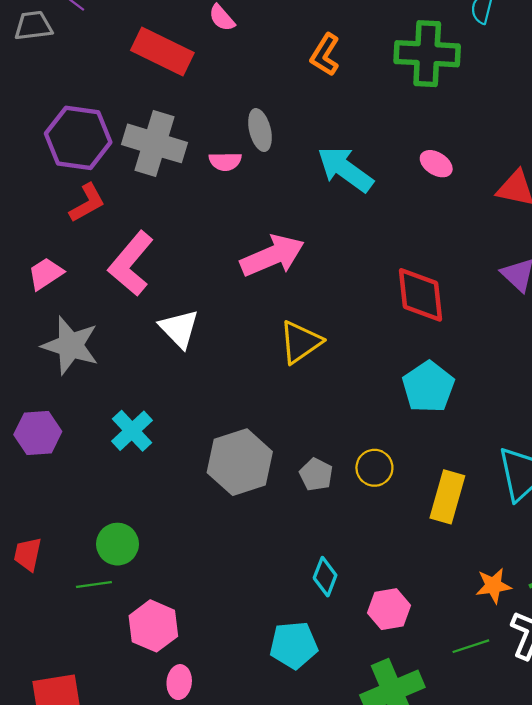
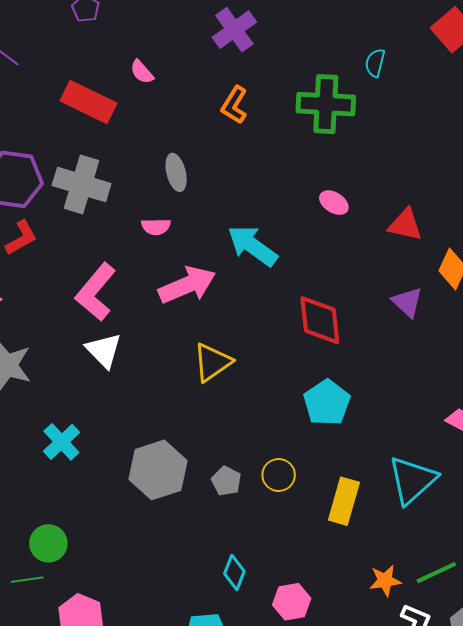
pink semicircle: (225, 161) -> (156, 227), moved
cyan arrow: (345, 169) -> (252, 246), moved
pink L-shape: (131, 264) -> (96, 292), moved

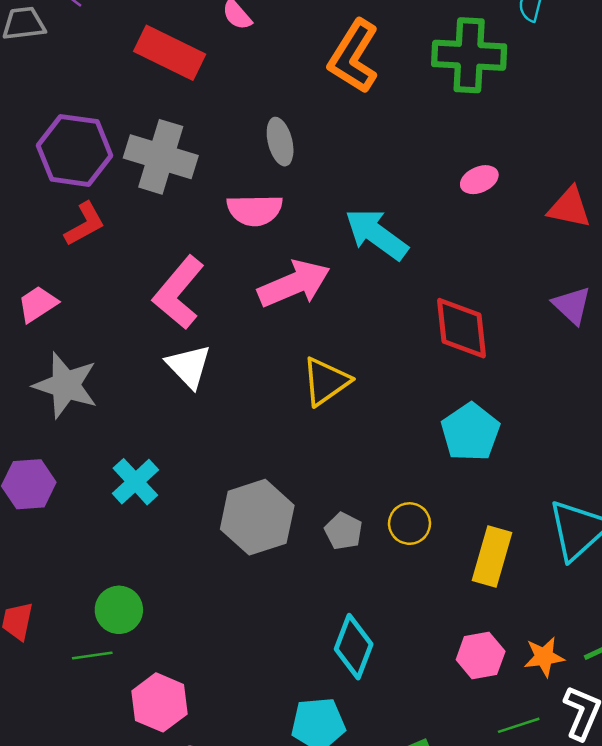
orange L-shape: (234, 105) -> (354, 57), size x1.5
pink ellipse: (334, 203) -> (479, 180), turned -56
pink semicircle: (156, 227) -> (255, 210), size x1.5
cyan diamond: (234, 573) -> (354, 647), size x1.4
pink hexagon: (292, 602) -> (481, 656), moved

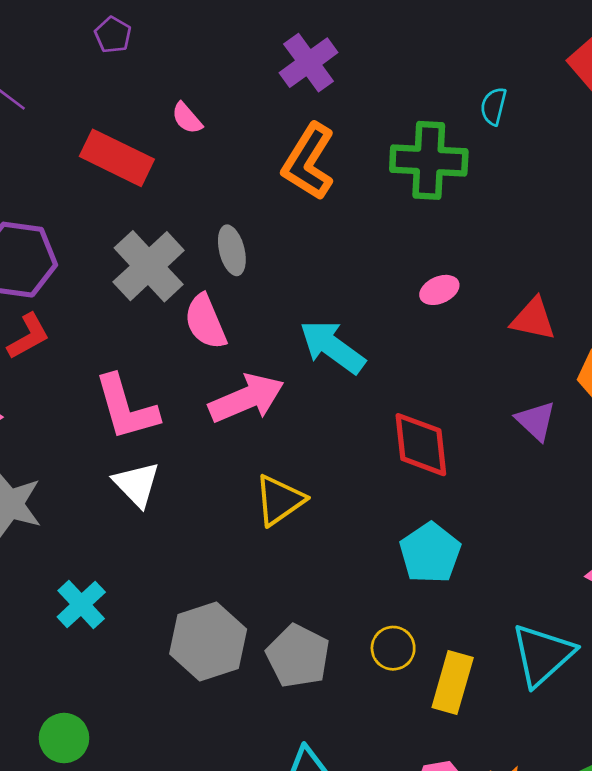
gray cross: (161, 157) -> (149, 266), moved, turned 30
pink semicircle: (255, 210) -> (205, 322), turned 68
pink L-shape: (179, 293) -> (126, 408), turned -56
yellow circle: (409, 524) -> (393, 648), moved
gray pentagon: (344, 531) -> (298, 656), size x1.6

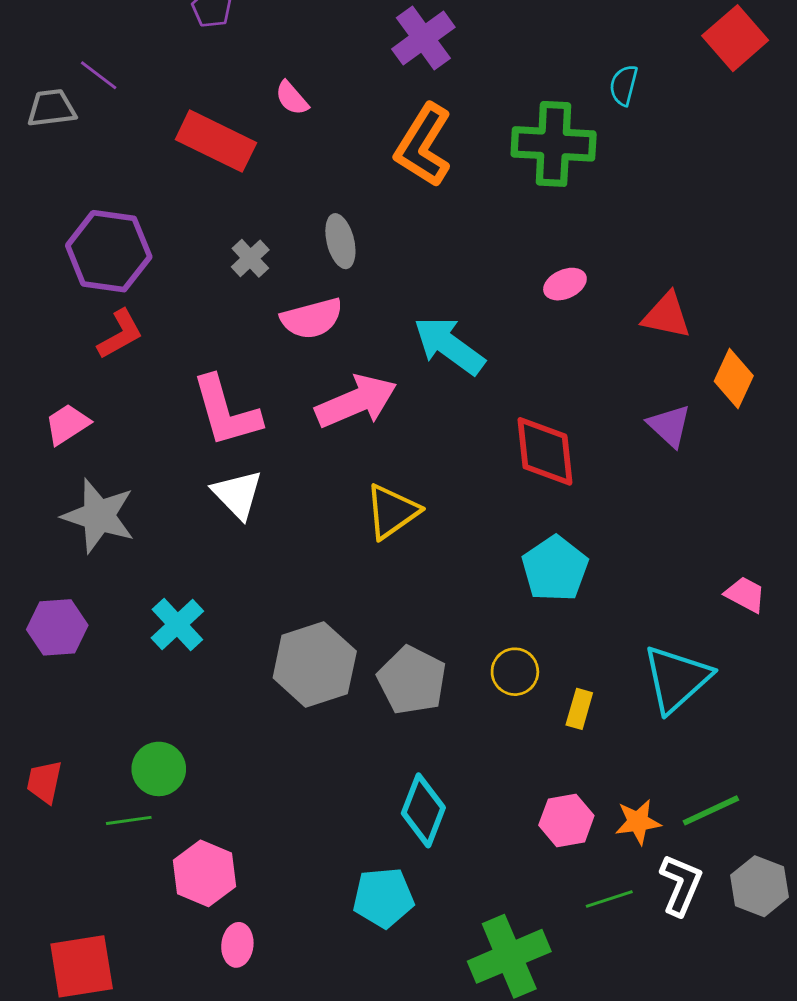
gray cross: (149, 266) -> (250, 258), size x0.5
pink semicircle: (205, 322) -> (312, 318), turned -82
yellow rectangle: (453, 682) -> (579, 709), size x0.6

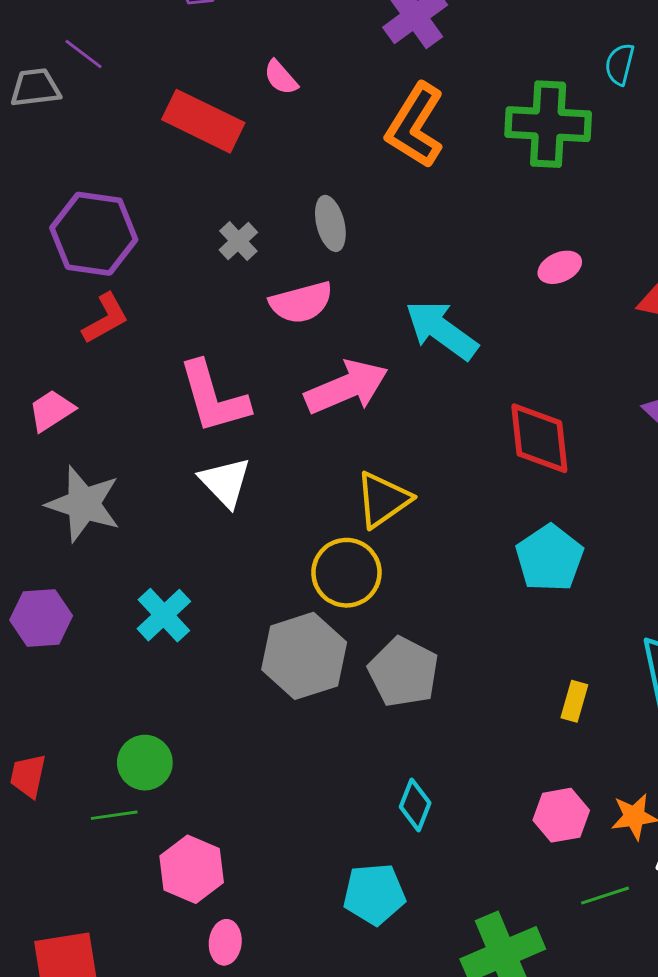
yellow circle: (515, 672) -> (346, 573), moved, size x1.4
cyan diamond: (423, 810) -> (415, 805), size x0.7

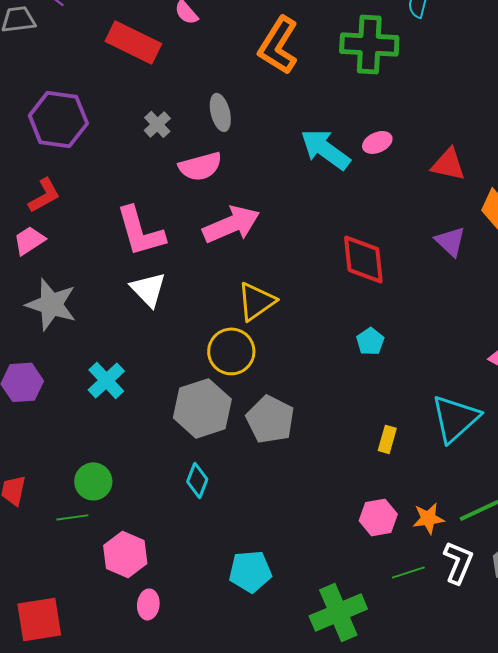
red L-shape: (105, 318) -> (44, 195), moved
cyan arrow: (441, 330) -> (325, 149), moved
cyan pentagon: (550, 558) -> (370, 341), size x0.6
cyan diamond: (415, 805) -> (197, 480), moved

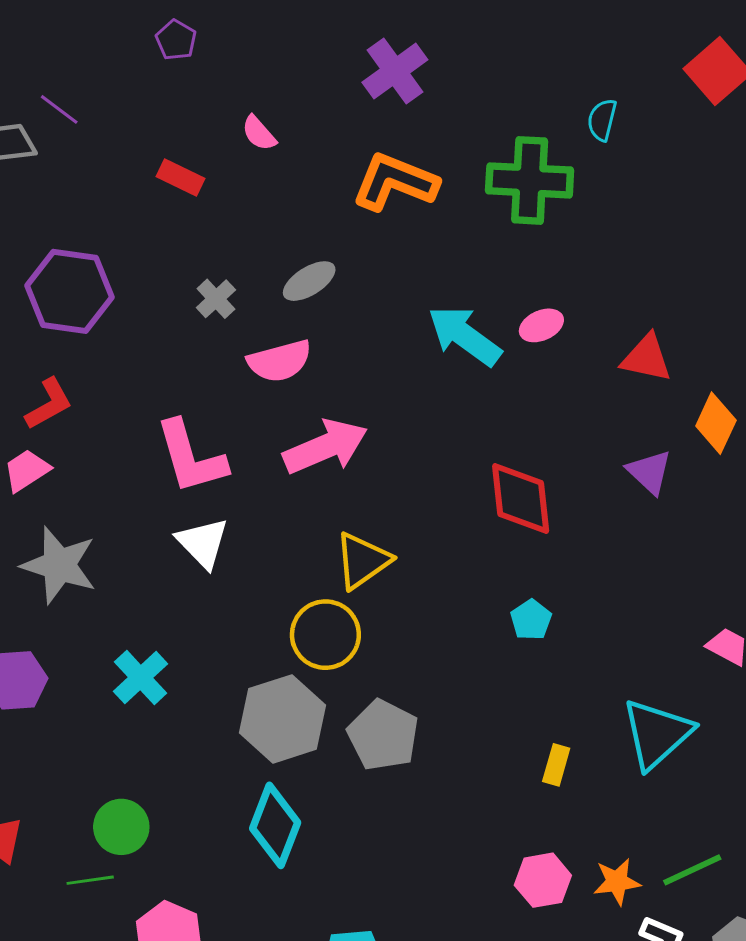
red rectangle: (133, 42) -> (180, 178), size x0.6
orange L-shape: (278, 45) -> (395, 182), turned 80
gray ellipse: (220, 112) -> (309, 281), turned 72
cyan diamond: (197, 480) -> (275, 825), size x1.6

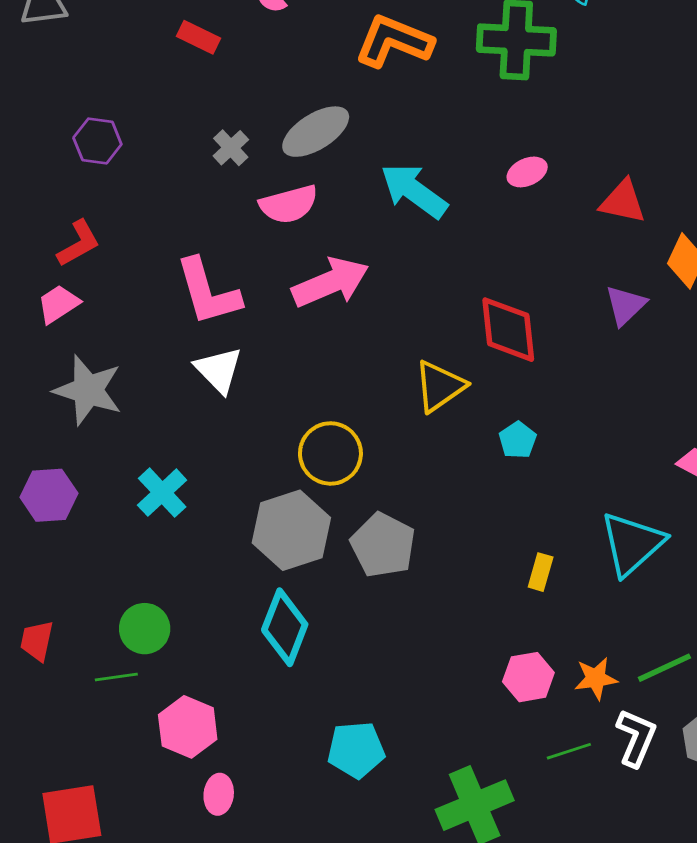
gray ellipse: (309, 281) -> (316, 132), size x1.4
purple hexagon: (70, 291) -> (97, 141), size x0.6
cyan arrow: (464, 336) -> (414, 191), moved
purple triangle: (649, 472) -> (625, 305), turned 33
yellow triangle: (362, 561) -> (440, 386), moved

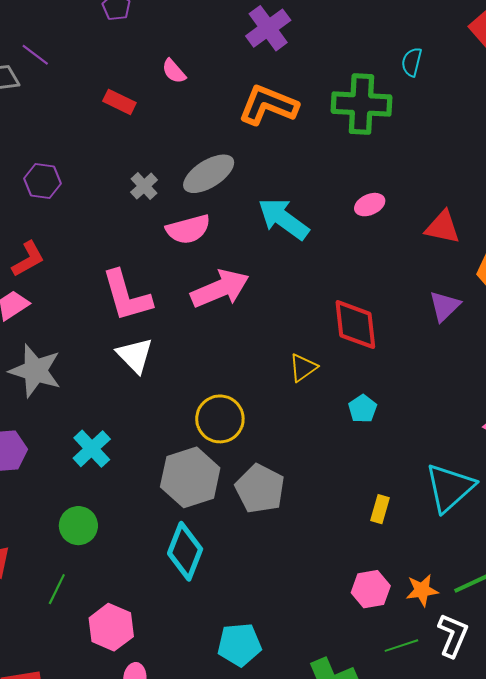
yellow triangle: (440, 386) -> (303, 368), size x0.7
green circle: (145, 629) -> (78, 526), moved
green line: (116, 677) -> (57, 589), turned -56

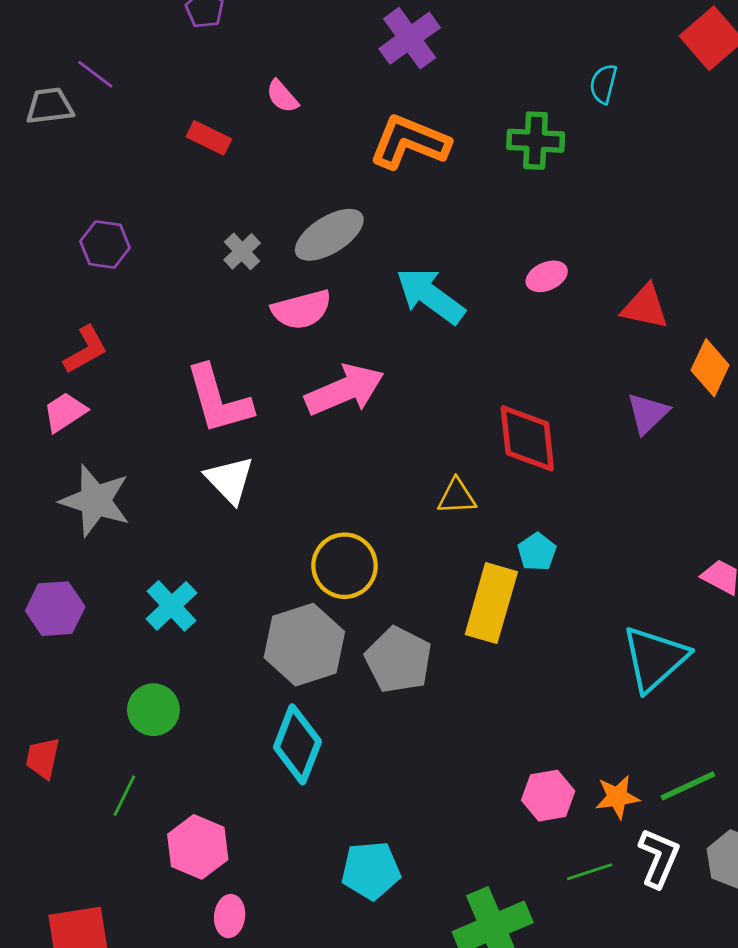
green cross: (361, 104) -> (536, 141), size x0.7
yellow triangle: (303, 368) -> (457, 496), turned 32
yellow rectangle: (380, 509) -> (491, 603), moved, size x2.0

